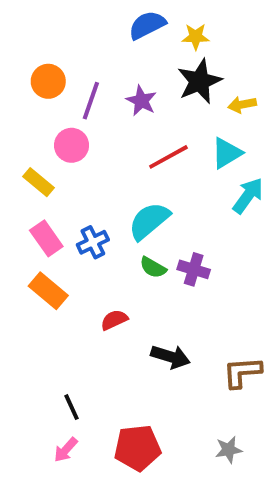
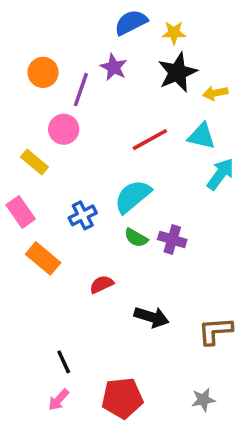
purple star: (141, 101) -> (114, 67), moved
cyan triangle: (227, 153) -> (202, 136), turned 44
pink rectangle: (46, 238) -> (21, 212), moved

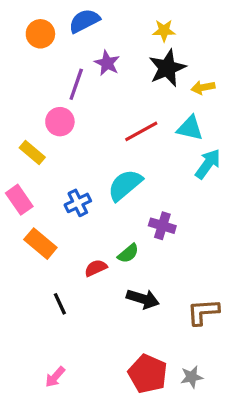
blue semicircle: (131, 22) -> (84, 21), moved
orange circle: (43, 72) -> (40, 34), moved
green semicircle: (136, 238) -> (128, 253), moved, turned -70
black line: (64, 362) -> (60, 304), moved
red pentagon: (122, 398) -> (148, 374), moved, turned 30

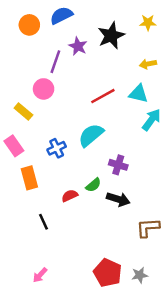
yellow star: (164, 31) -> (148, 23), moved
black star: (167, 68) -> (111, 36), moved
orange rectangle: (40, 244) -> (29, 178), turned 35
black arrow: (143, 299) -> (118, 199), moved

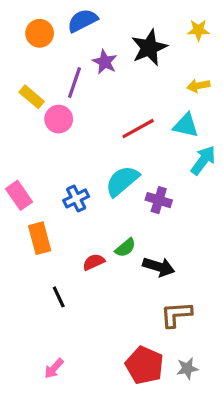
yellow rectangle: (23, 111) -> (32, 97), moved
purple cross: (118, 165) -> (159, 200), moved
brown L-shape: (148, 228) -> (176, 314), moved

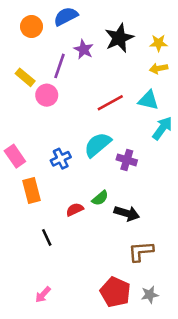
yellow star: (198, 30) -> (159, 43), moved

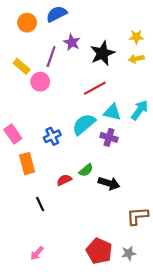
black star: (119, 38) -> (102, 53), moved
cyan triangle: (148, 100) -> (112, 112), moved
brown L-shape: (141, 251) -> (137, 216), moved

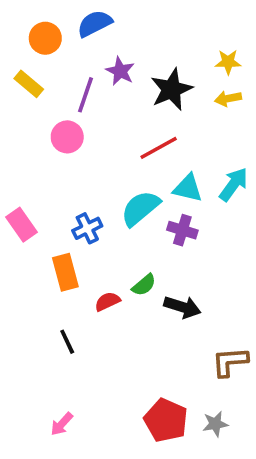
yellow rectangle: (22, 66) -> (29, 84), moved
orange rectangle: (27, 164) -> (65, 272), moved

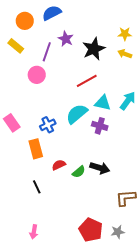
yellow arrow: (228, 99) -> (125, 54), turned 32
green semicircle: (144, 285) -> (79, 172), moved
pink arrow: (62, 424) -> (34, 232), turned -32

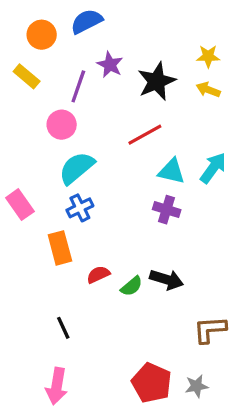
cyan semicircle: (77, 114) -> (77, 168), moved
black line: (37, 187) -> (63, 328), moved
pink arrow: (34, 232) -> (57, 386), size x1.5

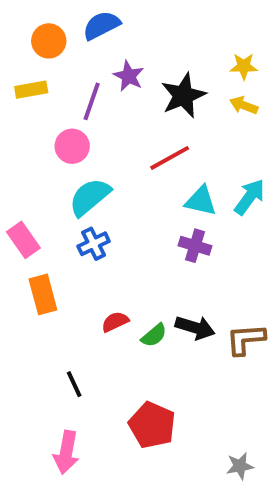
yellow rectangle: (27, 76) -> (31, 90), turned -50
orange rectangle: (60, 248) -> (43, 294), moved
brown L-shape: (210, 330) -> (246, 339), moved
red pentagon: (152, 383) -> (152, 425), moved
gray star: (197, 386) -> (240, 466), moved

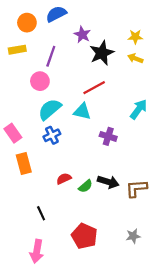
purple star: (129, 76) -> (82, 35), moved
cyan triangle: (201, 201) -> (82, 111), moved
gray star: (240, 466) -> (133, 236), moved

